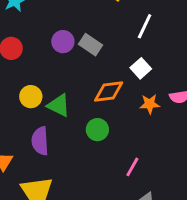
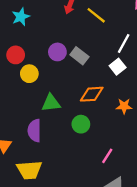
white square: (141, 68) -> (118, 67), moved
yellow circle: (31, 97) -> (29, 74), moved
green triangle: (59, 105) -> (51, 103), turned -36

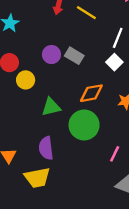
green circle: (81, 124) -> (84, 125), size x1.6
purple semicircle: (34, 131) -> (46, 148), moved

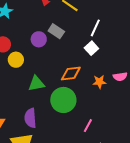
gray rectangle: (74, 56) -> (56, 31), moved

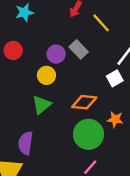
yellow circle: (16, 60) -> (46, 75), moved
green triangle: (36, 84) -> (42, 105), turned -42
green circle: (63, 100) -> (89, 134), moved

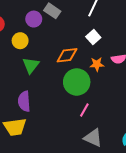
yellow circle: (46, 75) -> (20, 41), moved
white square: (115, 78) -> (93, 37), moved

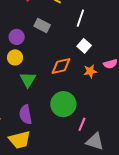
purple circle: (34, 19) -> (17, 37), moved
green circle: (77, 82) -> (63, 104), moved
pink line: (84, 110) -> (82, 124), moved

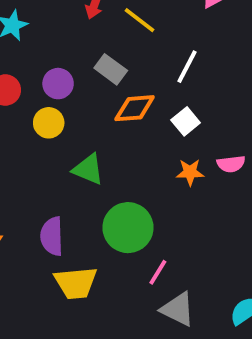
orange diamond: (61, 66) -> (135, 108), moved
green triangle: (28, 80) -> (88, 169), moved, turned -48
yellow trapezoid: (20, 140) -> (76, 283), moved

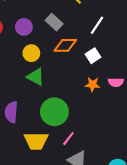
yellow circle: (49, 123) -> (31, 53), moved
yellow trapezoid: (76, 283) -> (36, 141), moved

